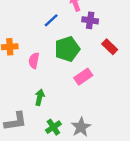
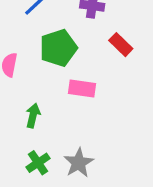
pink rectangle: (83, 77) -> (82, 88), turned 42
green arrow: (40, 97) -> (33, 115), moved

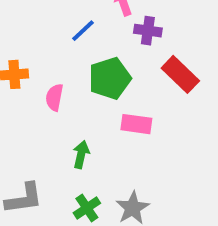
red rectangle: (121, 45) -> (180, 74), size x1.4

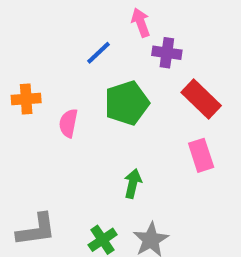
pink rectangle: (136, 124) -> (201, 155), moved, turned 64
green arrow: (81, 155) -> (133, 183), moved

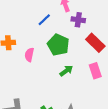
green pentagon: (127, 103) -> (58, 45), turned -30
green arrow: (133, 183) -> (66, 71), moved, turned 40

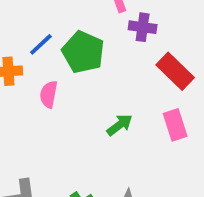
blue line: (44, 20) -> (41, 44), moved
green pentagon: (58, 45) -> (83, 52), moved

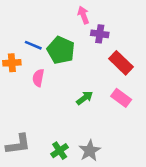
blue line: (41, 44) -> (33, 45), turned 66
pink rectangle: (175, 125) -> (121, 98), turned -36

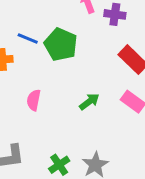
purple cross: (100, 34) -> (115, 14), moved
pink semicircle: (38, 78) -> (34, 100), moved

